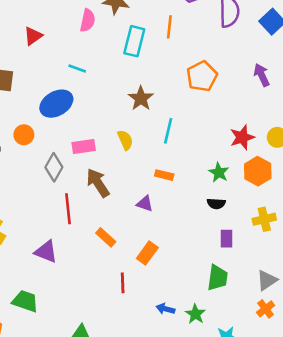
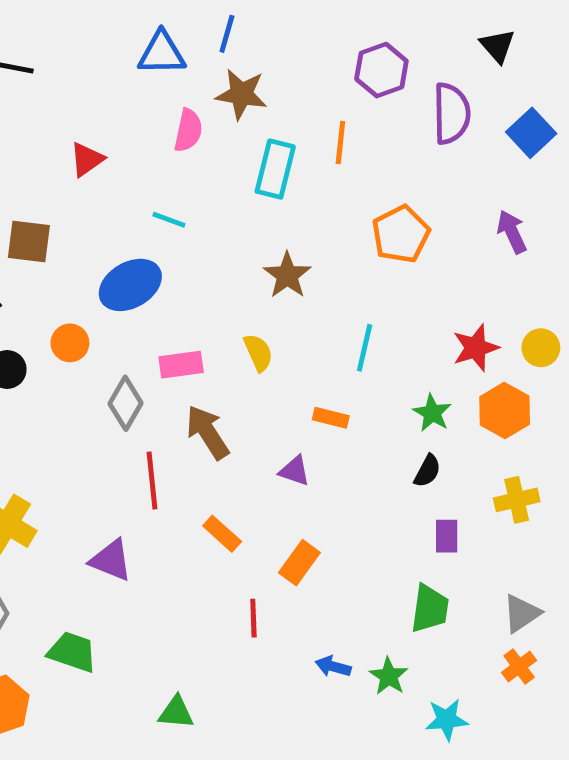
cyan line: (168, 131) -> (365, 348), moved
black semicircle: (216, 204) -> (427, 471), turned -66

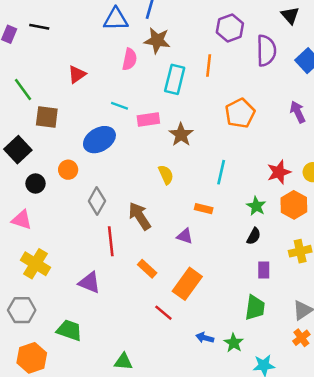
pink rectangle: (181, 365) -> (148, 120), moved
orange rectangle: (299, 563) -> (187, 284), size x1.4
red line: (253, 618) -> (163, 313), turned -48

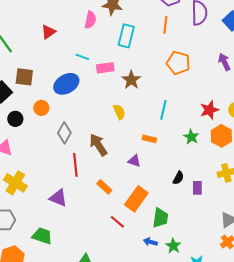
orange line: (209, 66) -> (165, 25), moved
orange pentagon: (240, 113) -> (178, 63), turned -30
brown square: (47, 117) -> (24, 77), moved
black semicircle: (254, 236) -> (178, 178), moved
green trapezoid: (255, 308) -> (160, 218), moved

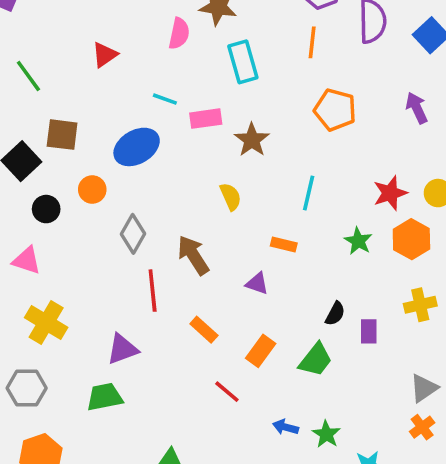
cyan rectangle: (126, 36) -> (243, 62), turned -30
purple triangle: (58, 198) -> (122, 349), turned -42
orange rectangle: (136, 199) -> (261, 351), size x0.7
green trapezoid: (160, 218) -> (316, 360), moved, turned 30
green trapezoid: (42, 236) -> (105, 397), moved, turned -30

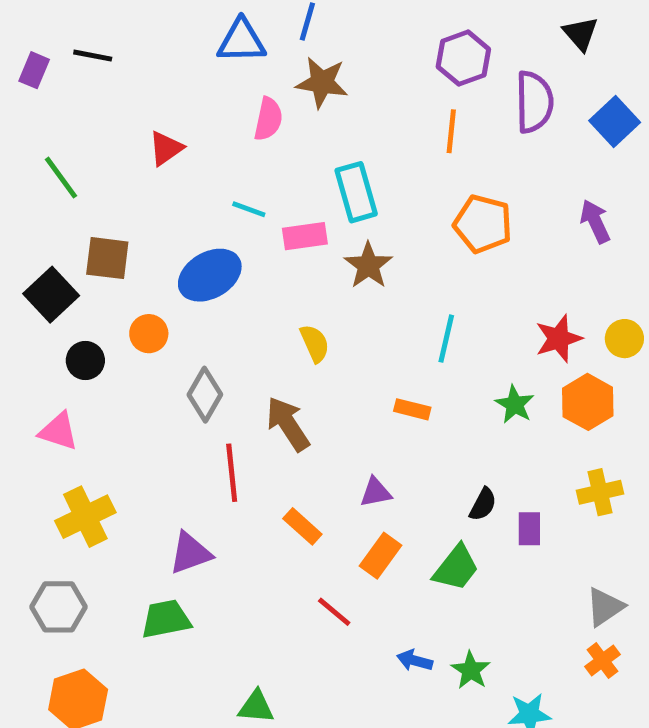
cyan rectangle: (243, 62) -> (356, 192), moved
yellow semicircle: (231, 197) -> (315, 343), moved
purple triangle: (257, 283) -> (376, 492), moved, turned -30
yellow cross: (46, 322) -> (85, 517), turned 33

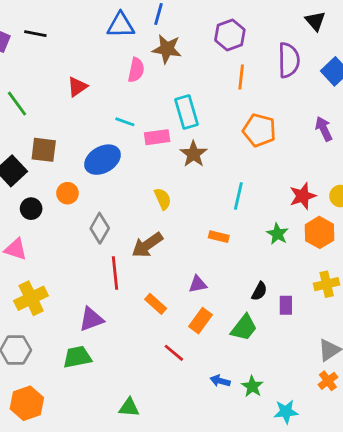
purple hexagon: (463, 58) -> (230, 35), moved
brown arrow: (288, 424) -> (147, 245), turned -92

